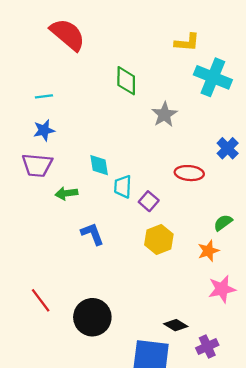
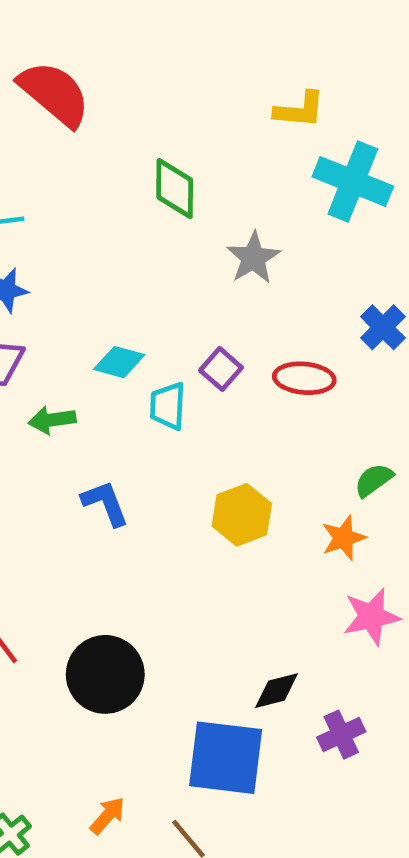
cyan diamond: (99, 165) -> (119, 362), turned -65
purple square: (149, 201) -> (221, 369), moved
black diamond: (176, 325) -> (276, 691), turned -45

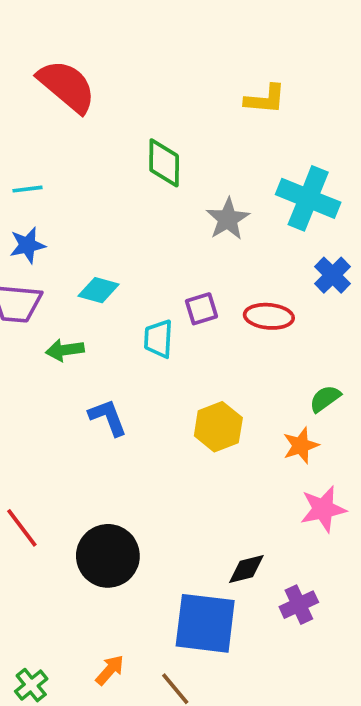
cyan cross: (353, 182) -> (308, 198), moved
cyan diamond: (119, 362) -> (99, 290), moved
purple square: (221, 369) -> (201, 309), turned 32

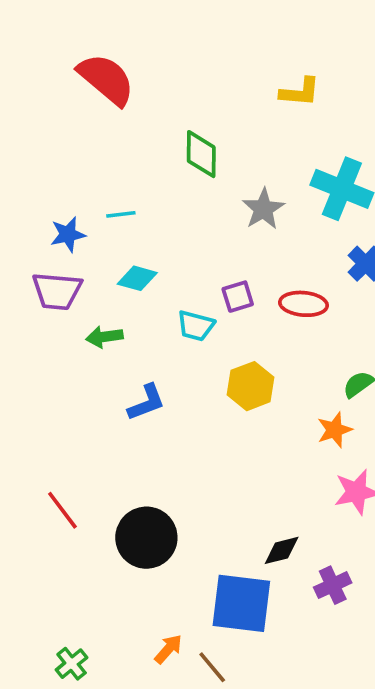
cyan line: (27, 189) -> (121, 214), moved
cyan trapezoid: (158, 339) -> (196, 326), turned -78
blue L-shape: (108, 417) -> (146, 402), turned 90
yellow hexagon: (218, 427) -> (251, 386), moved
orange arrow: (110, 670) -> (168, 649), moved

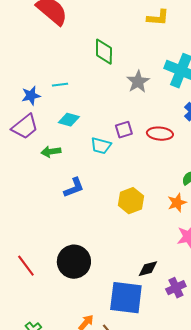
purple trapezoid: (57, 291) -> (25, 127), turned -44
yellow hexagon: (251, 386) -> (131, 201), moved
red line: (62, 510) -> (26, 266), moved

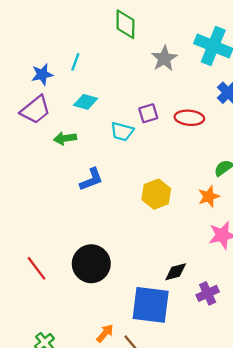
cyan line: (60, 85) -> (75, 62), turned -63

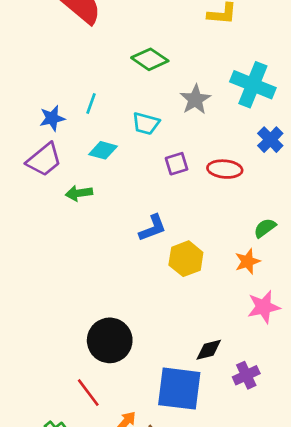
green diamond: (125, 24) -> (150, 59), turned -56
cyan trapezoid: (122, 131) -> (146, 124), moved
blue L-shape: (91, 179) -> (152, 228), moved
red line: (37, 268) -> (88, 393), moved

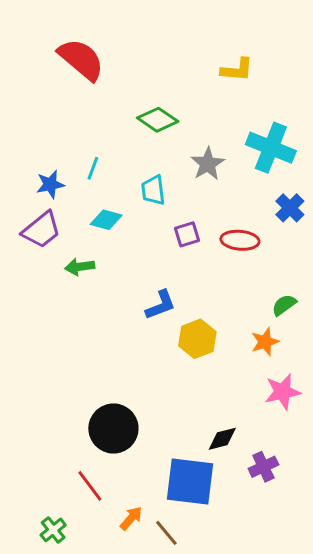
cyan trapezoid: (146, 124) -> (153, 190), turned 68

